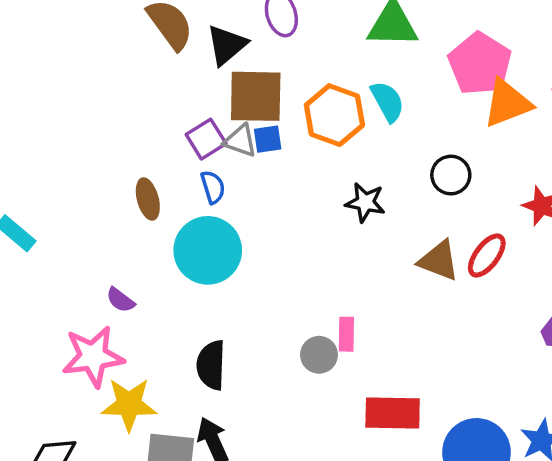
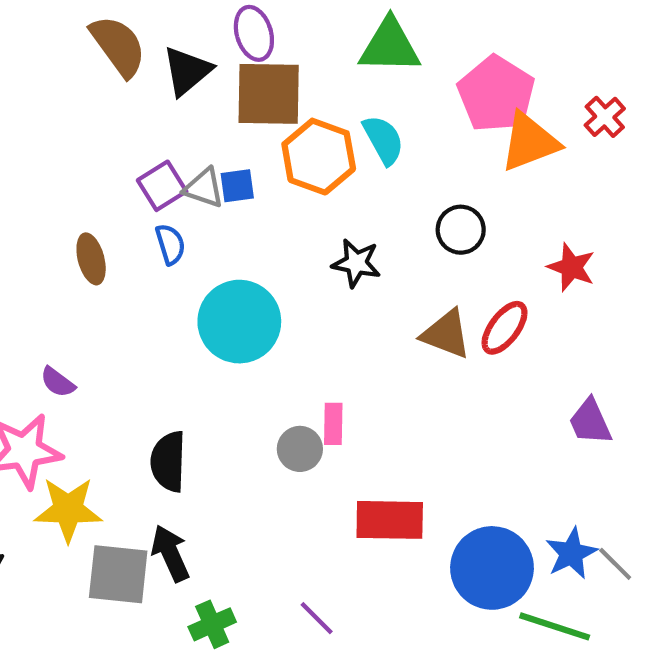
brown square: (256, 96) -> (269, 94), moved
cyan circle: (208, 250) -> (239, 322), moved

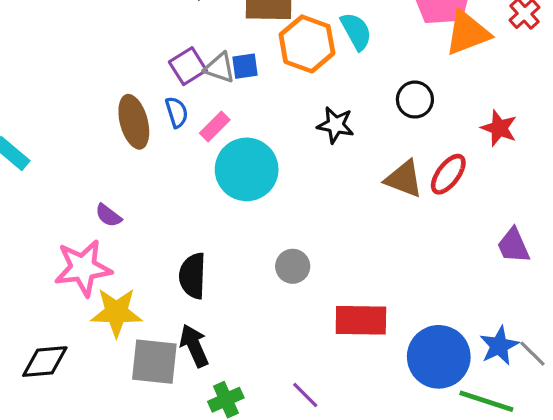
blue semicircle: (170, 244) -> (177, 112), moved
brown ellipse: (91, 259) -> (134, 122), size x1.4
pink rectangle: (333, 424) -> (215, 127), moved, turned 44

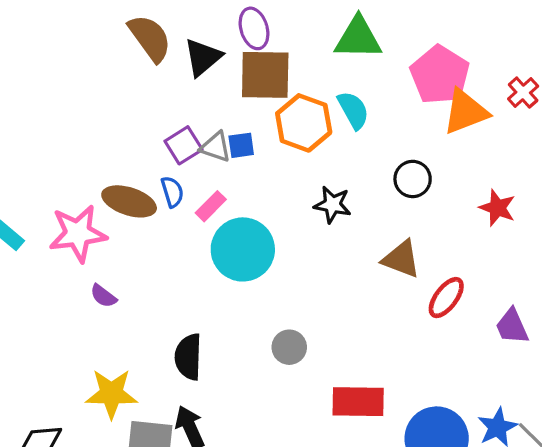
brown ellipse: (134, 122) -> (129, 201), turned -57
red ellipse: (448, 174) -> (446, 298), moved
pink star: (83, 268) -> (78, 233), moved

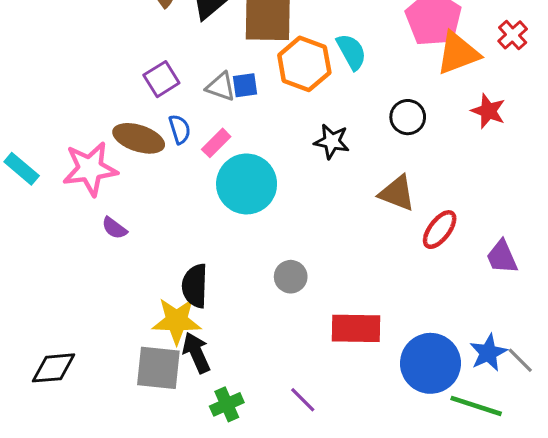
purple square: (184, 145) -> (161, 79), moved
red star: (497, 208) -> (488, 111), moved
yellow star: (111, 394) -> (177, 321), moved

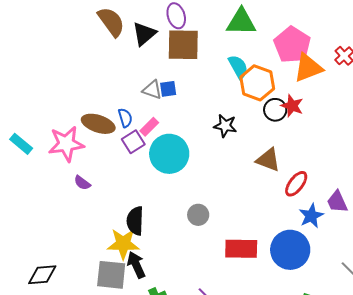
orange hexagon: (304, 64) -> (257, 83), moved
purple square: (161, 79) -> (133, 142), moved
red star: (488, 111) -> (292, 106), moved
blue star: (488, 353) -> (311, 216), moved
blue circle: (430, 363) -> (290, 250), moved

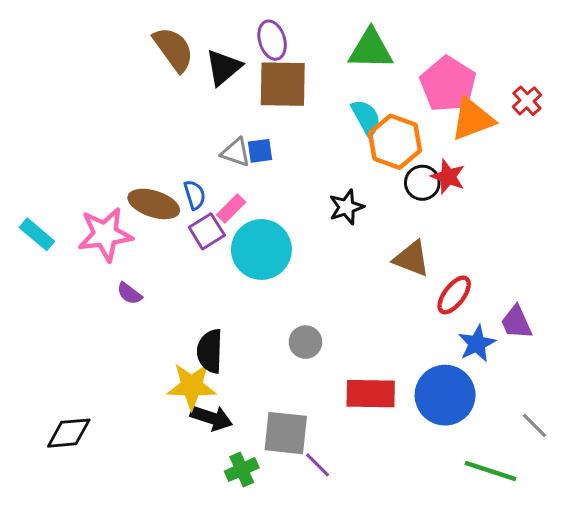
black star: (225, 126) -> (346, 207), turned -30
black arrow: (136, 265) -> (211, 418), turned 132
gray square: (111, 275) -> (286, 433), moved

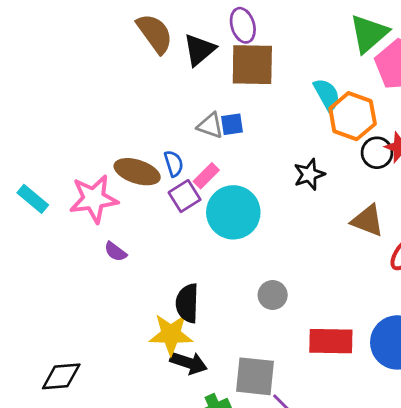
green triangle: (371, 49) -> (369, 33), moved, turned -42

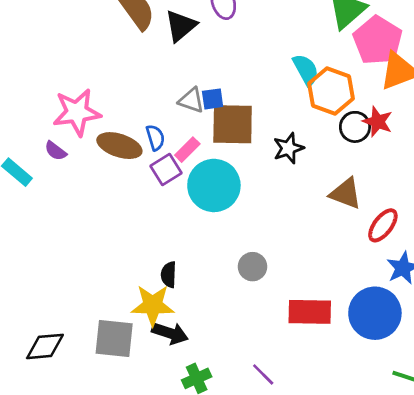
brown square: (252, 65) -> (233, 124), moved
pink star: (94, 199) -> (77, 112), moved
purple semicircle: (115, 252) -> (56, 151), moved
black semicircle: (187, 303) -> (169, 275), size x0.7
gray square: (255, 376) -> (114, 338), moved

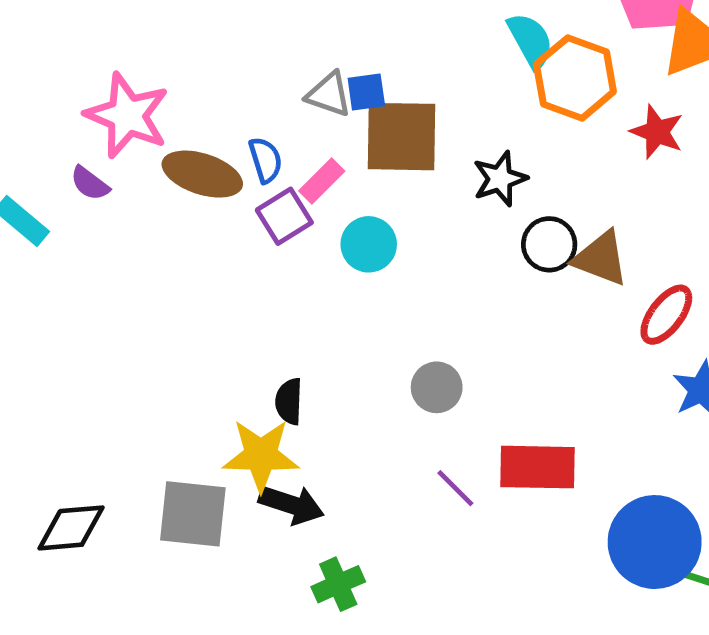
pink star: (77, 112) -> (127, 115), turned 30
black circle: (355, 127) -> (549, 244), moved
cyan circle: (214, 185) -> (369, 244), size x0.6
blue circle: (375, 313) -> (655, 542), moved
purple line: (263, 374) -> (455, 488), moved

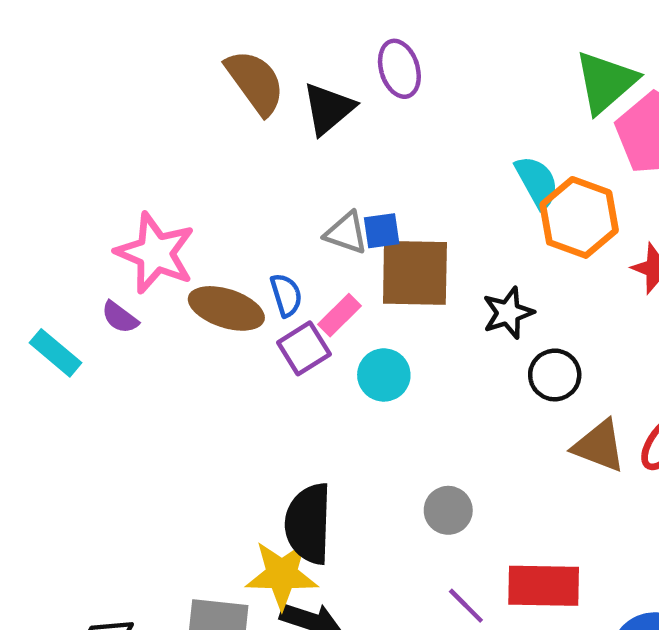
brown triangle: (601, 258) -> (599, 446), moved
black semicircle: (289, 401) -> (308, 524), size x1.8

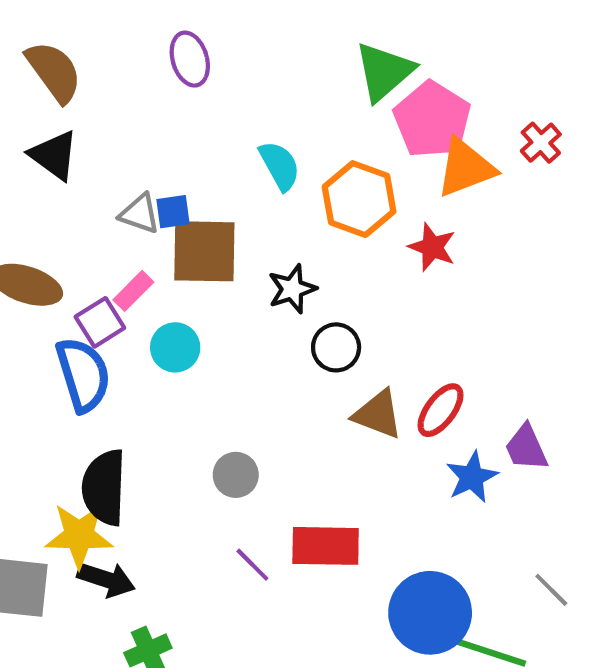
black triangle: (328, 109) -> (54, 155), moved, turned -44
cyan semicircle: (537, 182) -> (280, 166), moved
blue semicircle: (286, 295) -> (83, 375), moved, size x1.8

